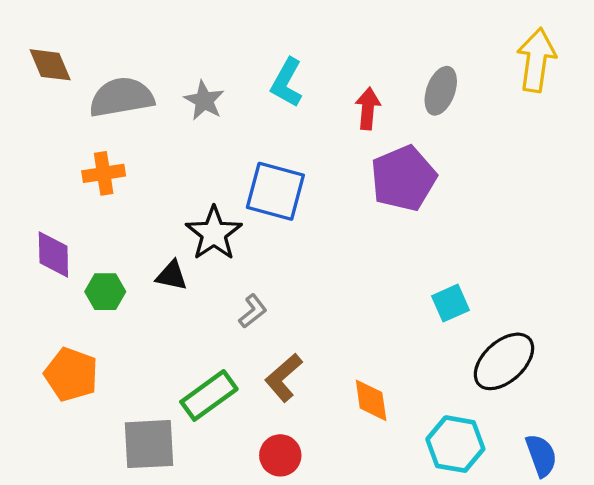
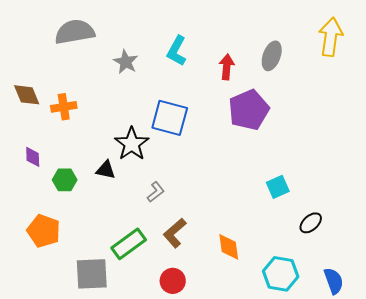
brown diamond: (50, 65) -> (27, 95), moved
gray semicircle: (121, 97) -> (75, 32), moved
purple diamond: (53, 254) -> (33, 157), size x0.7
black ellipse: (504, 361) -> (311, 223), size x0.6

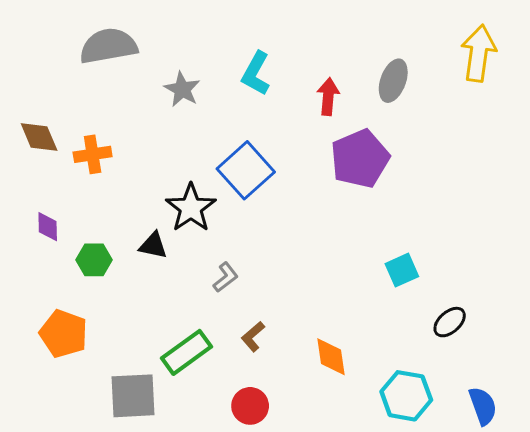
blue square: (170, 118) -> (246, 170), turned 33
brown L-shape: (175, 233) -> (253, 337), size x0.7

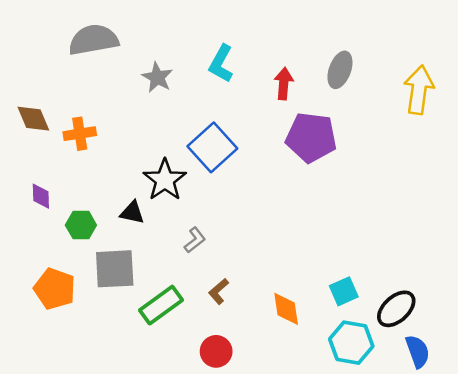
yellow arrow: (479, 53) -> (419, 90), moved
purple pentagon: (360, 159) -> (311, 137), turned 30
cyan square: (402, 270) -> (344, 291), moved
black ellipse: (450, 322) -> (396, 309), moved, size x1.4
gray square: (133, 396) -> (115, 269), moved

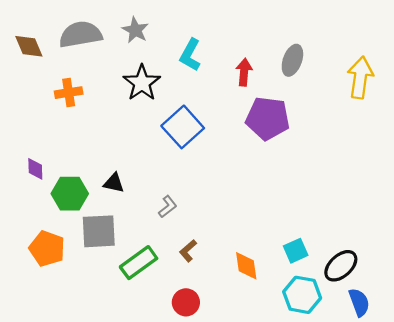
gray star: (157, 77) -> (135, 30), moved
brown diamond: (33, 119) -> (29, 46), moved
orange cross: (80, 134) -> (69, 93), moved
black star: (165, 180) -> (142, 83), moved
green hexagon: (81, 225) -> (70, 194), size x1.4

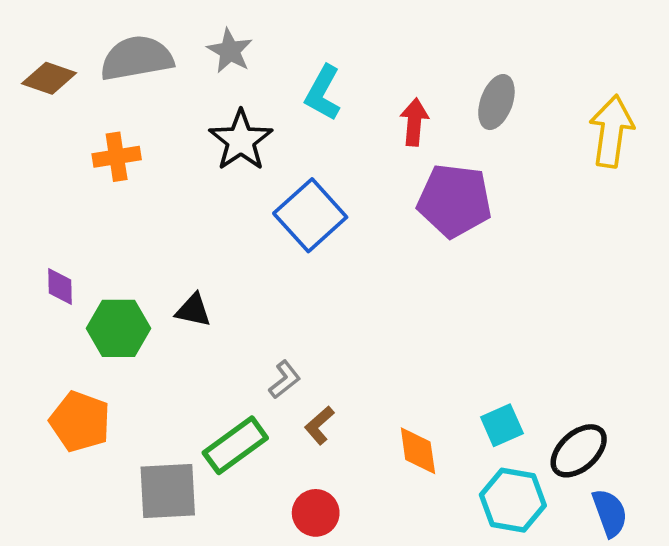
brown diamond: (29, 46) -> (49, 78), turned -48
gray L-shape: (168, 207) -> (285, 380), moved
gray square: (99, 231) -> (168, 491), moved

